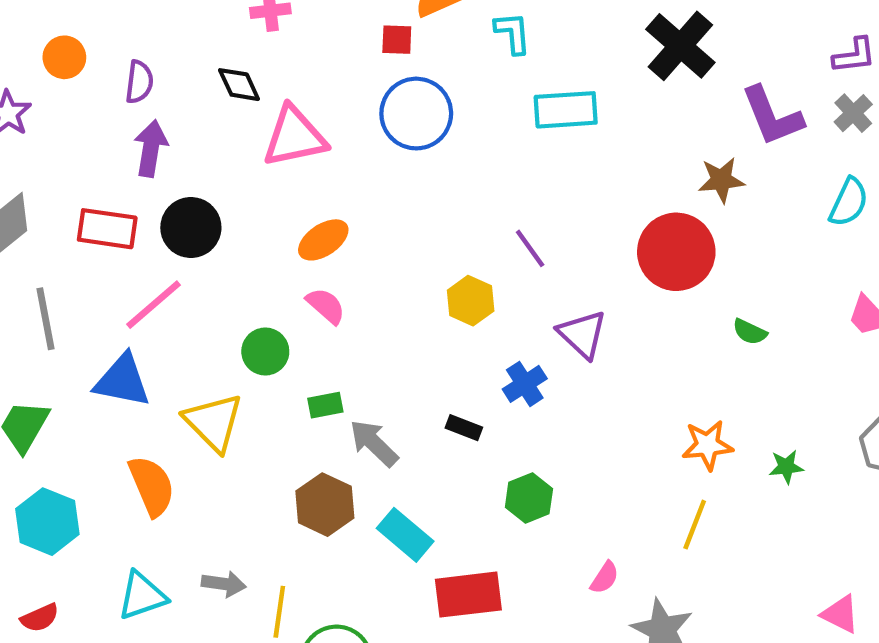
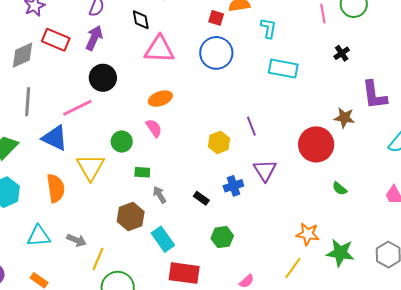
black cross: (680, 46) -> (342, 53), size x0.5
red rectangle: (107, 229) -> (56, 40), moved
gray arrow: (374, 443) -> (159, 195), size x0.7
green star: (786, 467) -> (340, 253), size x1.8

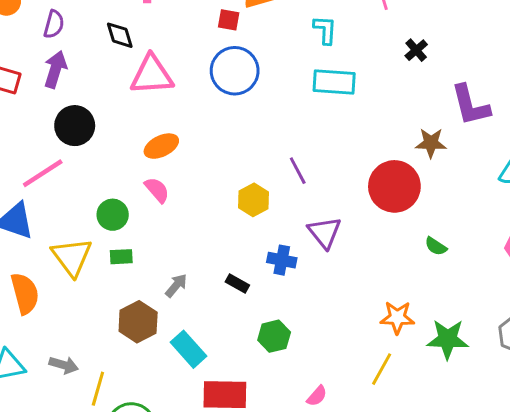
cyan L-shape: (268, 28) -> (325, 30), moved
green rectangle: (142, 172) -> (121, 257), moved
blue cross: (233, 186) -> (282, 260), turned 36
gray arrow: (159, 195) -> (176, 285), turned 78

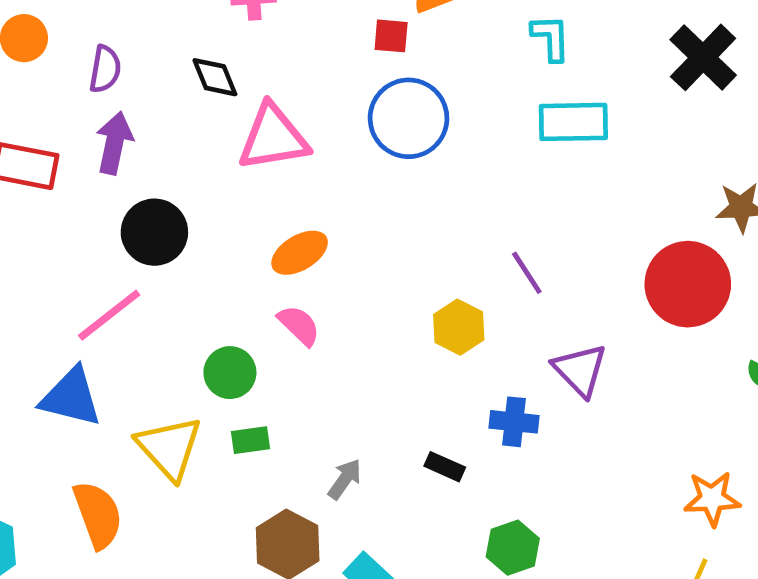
black cross: (416, 50) -> (703, 57), size x1.8

